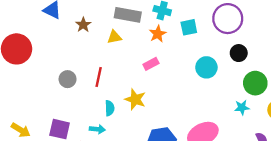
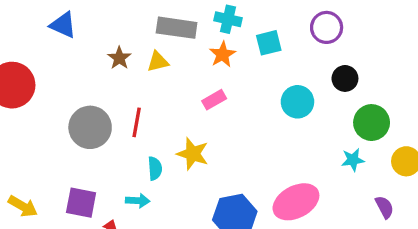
purple circle: (228, 19) -> (327, 27), size x0.7
brown star: (83, 25) -> (119, 58), moved
gray circle: (68, 79) -> (90, 127), size x1.6

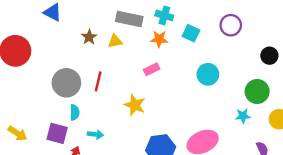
cyan square: (269, 43) -> (191, 33), turned 36
orange star: (223, 54) -> (159, 39), turned 30
black circle: (345, 78) -> (269, 56), moved
cyan semicircle: (155, 168) -> (75, 112), moved

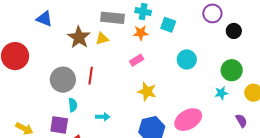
purple circle: (231, 25) -> (212, 13), moved
brown star: (89, 37) -> (79, 37), size x1.6
black circle: (269, 56) -> (234, 31), moved
yellow star: (135, 105) -> (147, 91), moved
cyan arrow: (95, 134) -> (103, 117), moved

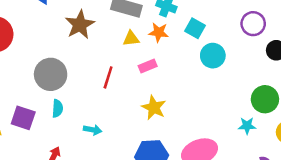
yellow triangle: (102, 39) -> (131, 39), moved
cyan circle: (187, 59) -> (213, 56), moved
red line: (91, 76) -> (108, 77), moved
purple square: (59, 125) -> (23, 118), moved

